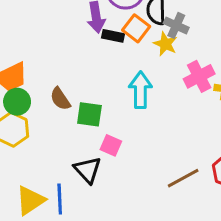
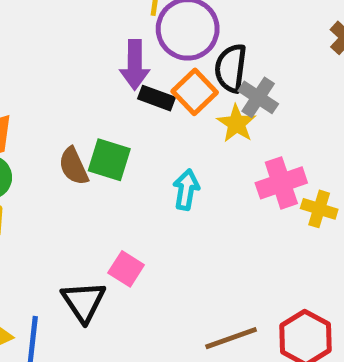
cyan arrow: (140, 90) -> (186, 190), size x0.7
brown semicircle: (60, 99) -> (74, 166), moved
green square: (89, 114) -> (109, 160), moved

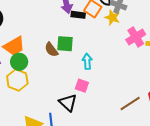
cyan arrow: (186, 190) -> (87, 61), moved

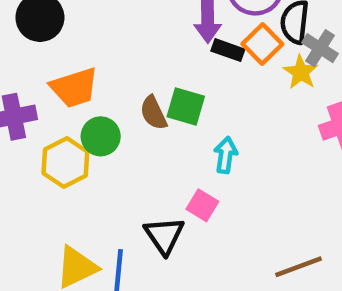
green circle: (19, 62) -> (101, 136), moved

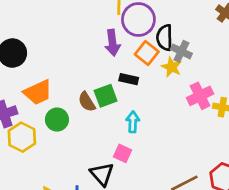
black rectangle: (228, 50) -> (129, 79), moved
green square: (186, 107) -> (106, 96), turned -30
yellow hexagon: (65, 162) -> (22, 137), moved

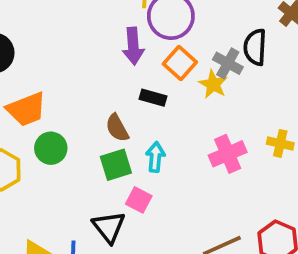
black semicircle: (165, 38) -> (255, 47), moved
green square: (106, 96) -> (116, 165), moved
pink cross: (200, 96) -> (228, 154), moved
brown semicircle: (87, 102) -> (117, 128), moved

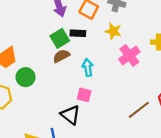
yellow star: (213, 84) -> (113, 31), moved
brown semicircle: (117, 128) -> (61, 56), turned 105
green square: (116, 165) -> (60, 38), moved

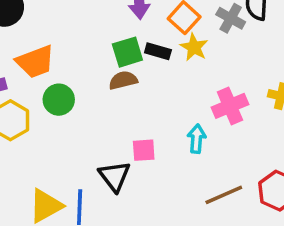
yellow star: (113, 31) -> (194, 47), moved
cyan arrow: (88, 67) -> (197, 139), moved
pink square: (84, 95) -> (144, 150), turned -32

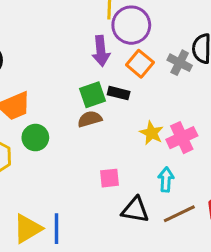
yellow star: (194, 47) -> (152, 133), moved
cyan arrow: (197, 139) -> (166, 179), moved
black triangle: (115, 176) -> (135, 210), moved, turned -40

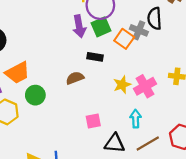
orange square: (140, 64) -> (124, 39), moved
green square: (93, 95) -> (101, 27), moved
yellow star: (152, 133) -> (122, 85), turned 30

